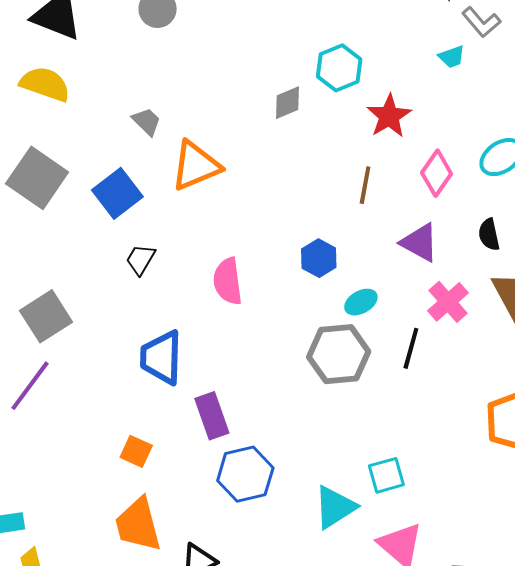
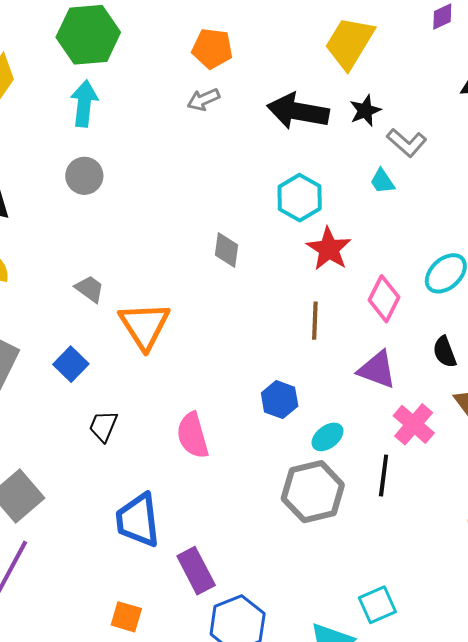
cyan trapezoid: (452, 57) -> (382, 181), turned 84
cyan hexagon: (339, 68) -> (300, 198), moved
gray diamond: (288, 103) -> (226, 250), turned -51
orange triangle: (196, 166) -> (145, 326), turned -32
blue square: (117, 193) -> (71, 364), size x0.7

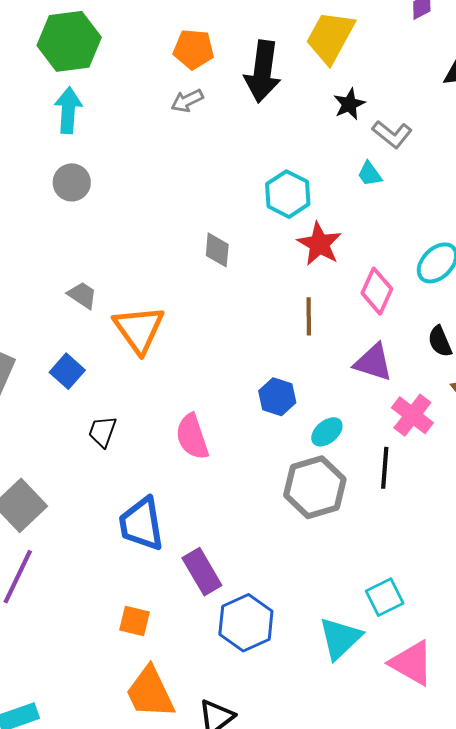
black arrow: (298, 111) -> (263, 71), moved, turned -90

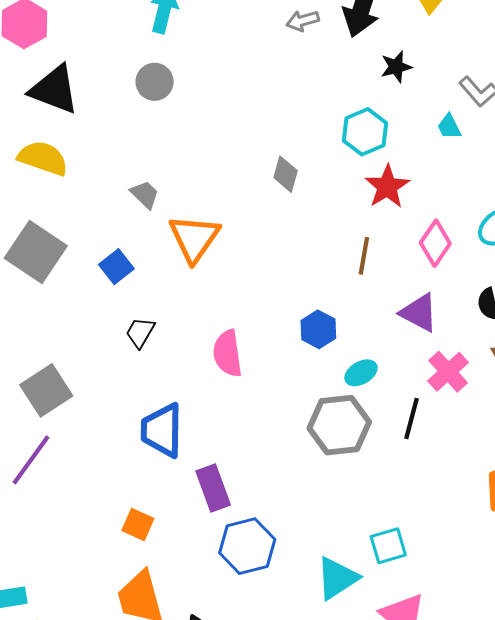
gray arrow: (187, 101) -> (303, 21), moved
black star: (349, 104) -> (396, 67), moved

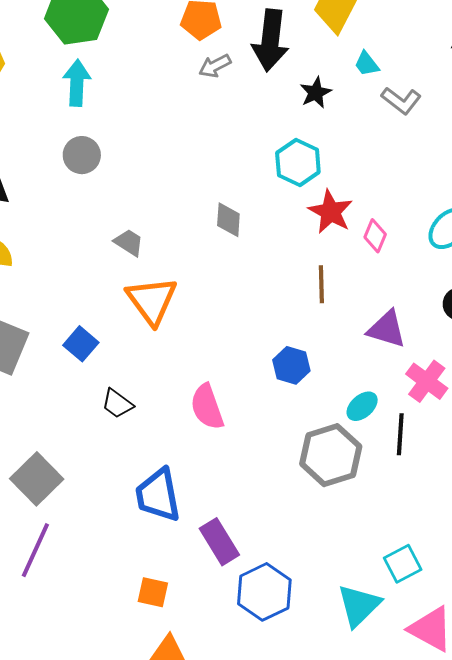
cyan trapezoid: (449, 127) -> (367, 64), moved
gray trapezoid: (145, 195) -> (129, 242), moved
pink diamond: (435, 243) -> (375, 236), moved, size x0.7
black trapezoid: (140, 332) -> (117, 404), turned -72
cyan ellipse: (361, 373) -> (362, 406), moved

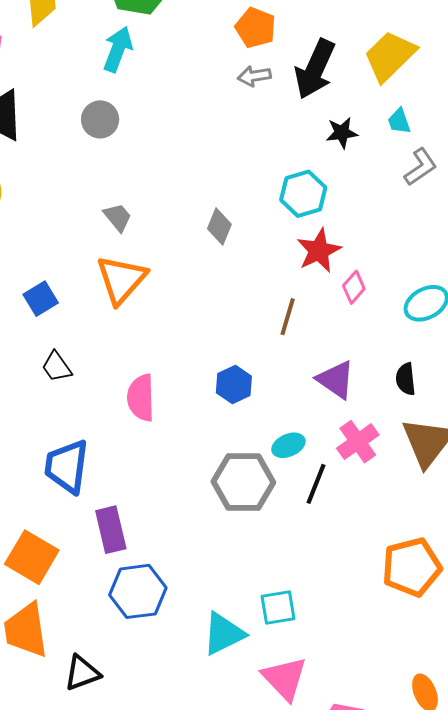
gray L-shape: (401, 101) -> (421, 167), turned -90
orange square: (153, 592) -> (32, 557), size x1.6

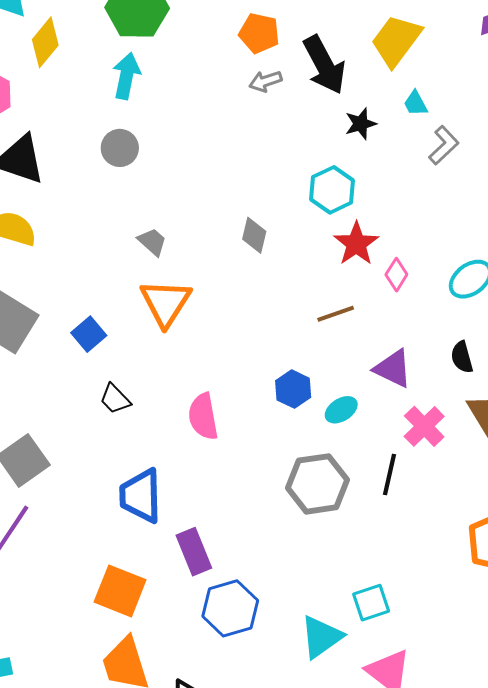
black arrow: (315, 69) -> (324, 65), turned -44
brown line: (288, 317) -> (336, 314), turned 63
cyan ellipse: (288, 445) -> (341, 410), moved

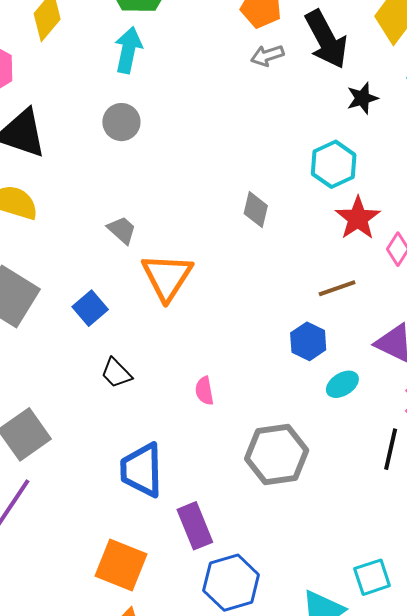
gray trapezoid: (152, 242) -> (122, 230), moved
blue hexagon: (293, 389) -> (308, 341), moved
pink semicircle: (203, 417) -> (204, 391), size x0.6
gray hexagon: (318, 484) -> (277, 455), moved

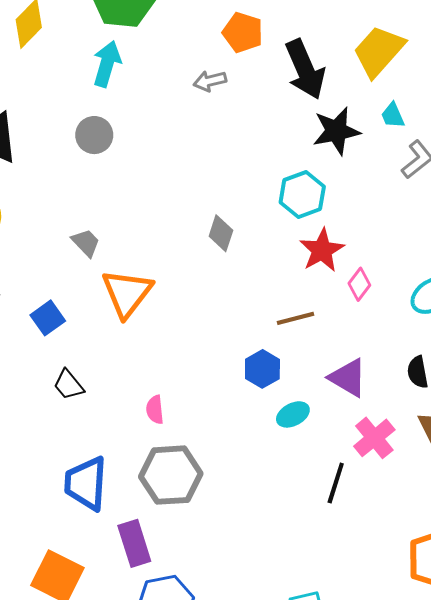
gray arrow: (267, 56) -> (210, 81), moved
black star: (362, 98) -> (336, 131), size x1.5
gray hexagon: (277, 455) -> (171, 475), moved

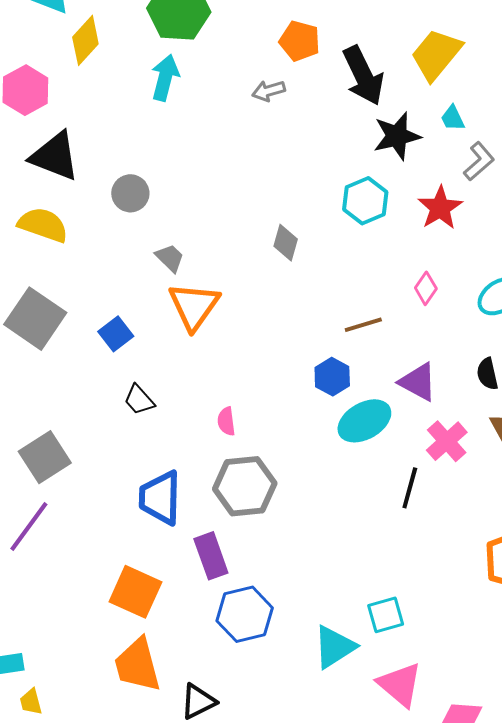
gray circle: (94, 135) -> (130, 193), moved
gray trapezoid: (86, 243) -> (170, 258), moved
red star: (322, 250) -> (440, 208), moved
cyan ellipse: (293, 414) -> (364, 421), size x1.6

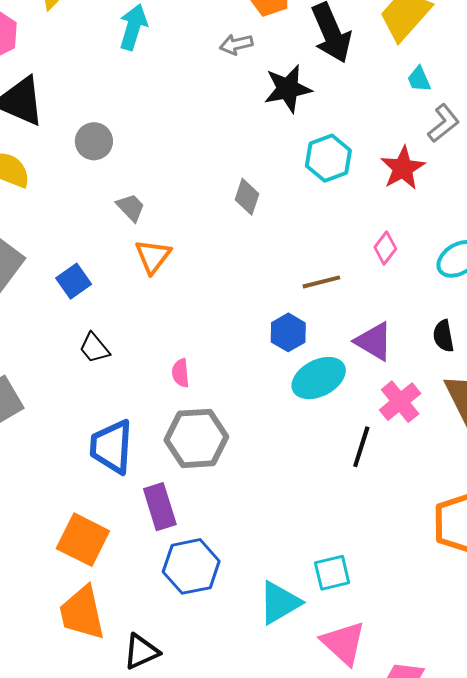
black star: (397, 136) -> (288, 89), moved
orange triangle: (194, 306) -> (153, 256), size x0.7

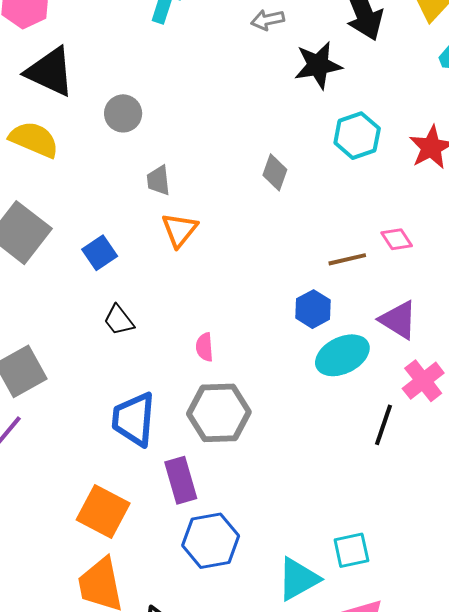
gray trapezoid: (131, 207) -> (158, 180), turned -144
pink diamond: (385, 248) -> (397, 239), moved, turned -72

